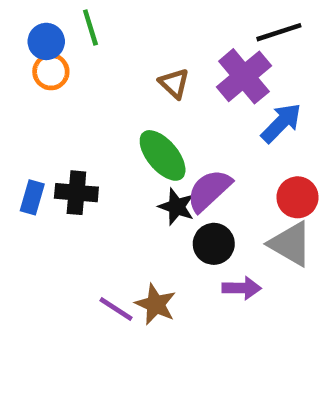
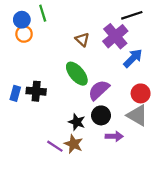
black star: (177, 207) -> (77, 122), moved

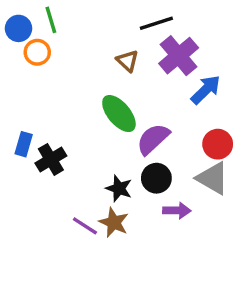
green line: (43, 13) -> (51, 20), moved
black line: (132, 15) -> (156, 23), moved
blue circle: (22, 20) -> (19, 28), moved
black cross: (36, 91) -> (51, 159), moved, turned -36

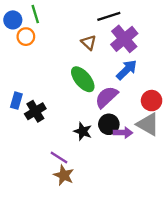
blue arrow: (206, 90) -> (127, 70), moved
purple arrow: (177, 211) -> (123, 133), moved
brown star: (114, 222) -> (64, 175), moved

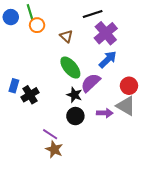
orange circle: (26, 37) -> (37, 25), moved
brown triangle: (89, 42) -> (66, 36), moved
black circle: (109, 124) -> (75, 116), moved
black star: (83, 131) -> (74, 95), moved

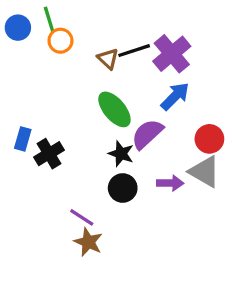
black line: (93, 14) -> (134, 51), moved

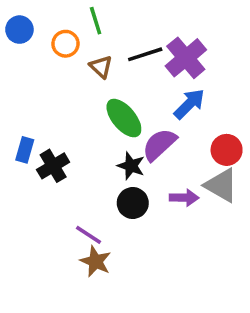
green line: (49, 19) -> (96, 21), moved
brown triangle: (108, 59) -> (101, 67), moved

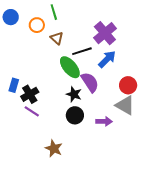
black line: (145, 54) -> (82, 51), moved
purple semicircle: (159, 145) -> (90, 82), turned 100
purple arrow: (184, 198) -> (104, 121), moved
purple line: (89, 235) -> (32, 111), moved

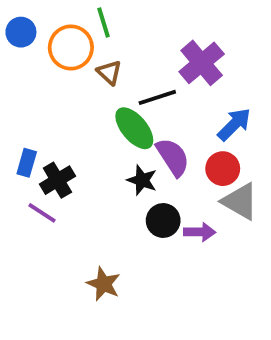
orange circle: (37, 25) -> (71, 47), size x1.5
blue arrow: (107, 59) -> (234, 124), moved
red circle: (128, 85) -> (223, 169), moved
purple line: (32, 111) -> (42, 213), moved
black circle: (75, 115) -> (163, 220), moved

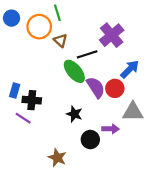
red circle: (223, 169) -> (115, 88), moved
black cross: (57, 180) -> (32, 100), turned 36
black star: (142, 180) -> (74, 114), moved
gray triangle: (240, 201) -> (133, 112), turned -30
black circle: (163, 220) -> (90, 140), moved

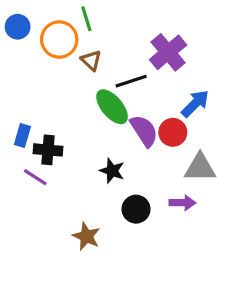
purple arrow: (111, 129) -> (182, 203), moved

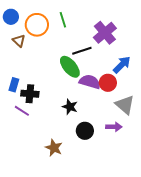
green line: (86, 19) -> (63, 20), moved
brown triangle: (91, 60) -> (19, 41), moved
purple semicircle: (144, 131) -> (90, 82), turned -40
gray triangle: (200, 168) -> (125, 105), turned 40

